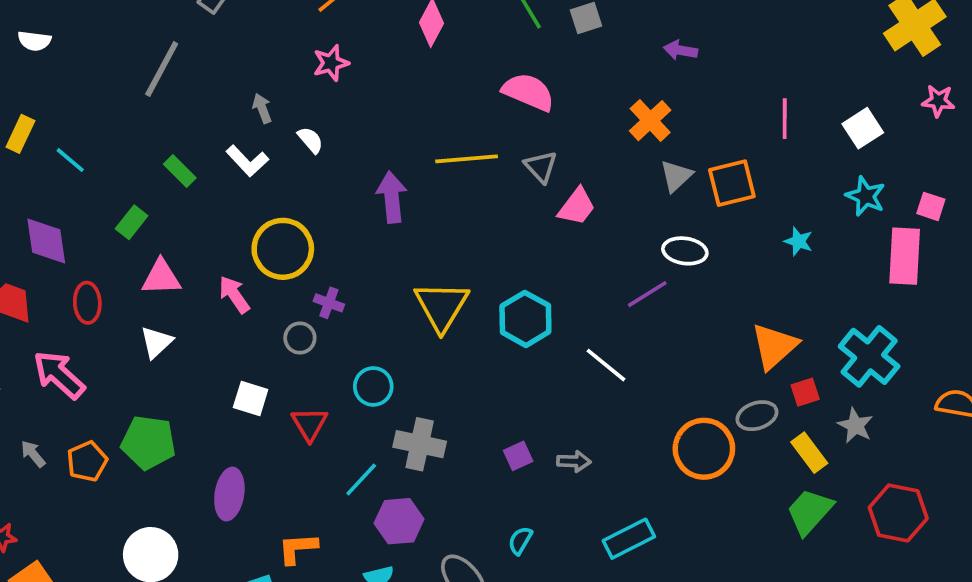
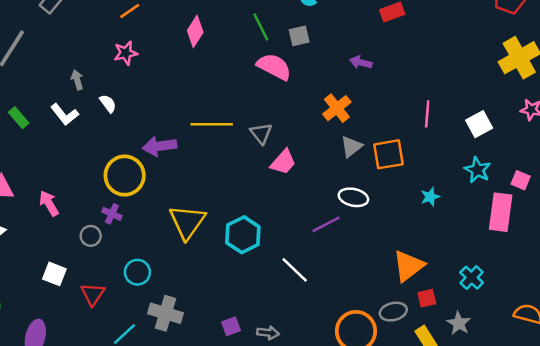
pink semicircle: (528, 92) -> (274, 67), moved
purple arrow: (392, 197) -> (160, 146), turned -96
cyan star: (799, 241) -> (430, 197), turned 30
yellow circle: (283, 249) -> (125, 176), moved
cyan cross: (869, 356) -> (472, 278), size x0.6

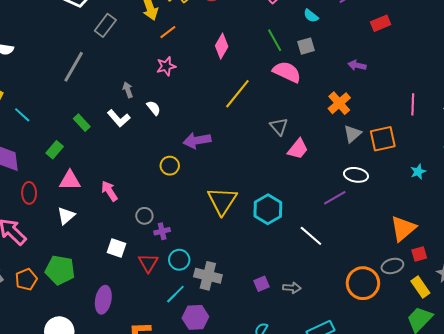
yellow line: (212, 124) -> (237, 94), moved, turned -48
yellow circle: (125, 176) -> (170, 166), size x0.6
purple cross: (112, 214) -> (162, 231), moved, turned -35
cyan circle: (137, 272) -> (179, 260), moved

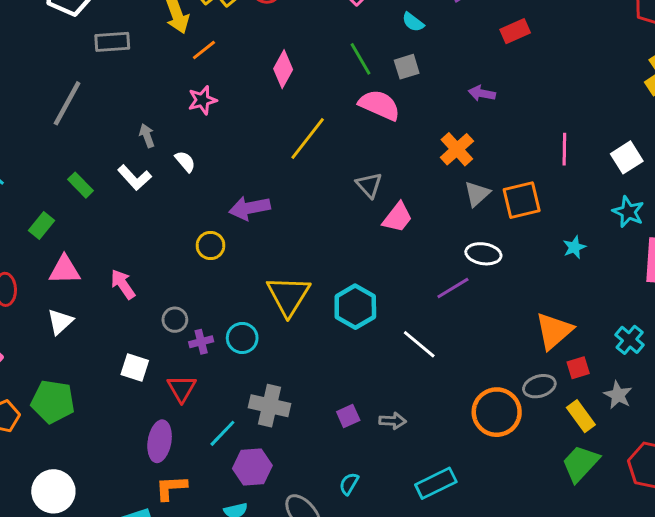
gray rectangle: (105, 25) -> (112, 42), turned 50
cyan circle: (179, 260) -> (242, 338), moved
purple ellipse: (103, 300) -> (160, 441), moved

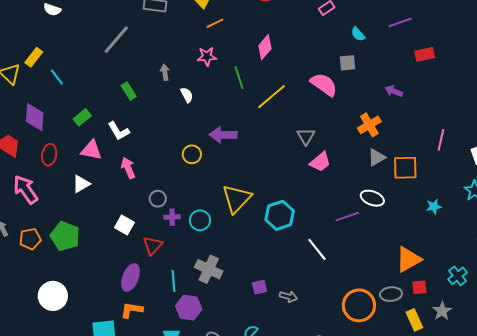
green line: (361, 59) -> (239, 78), moved
white L-shape: (135, 178) -> (119, 131), moved
green rectangle: (80, 185) -> (129, 91), moved
cyan line: (222, 433) -> (173, 281), turned -60

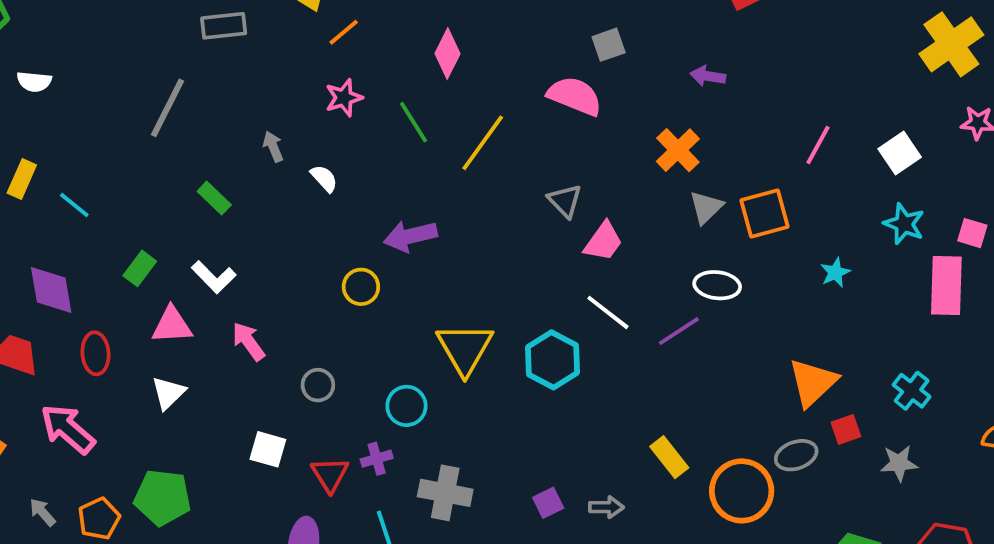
pink line: (441, 140) -> (818, 145), turned 30
purple cross: (172, 217) -> (377, 459), moved
white line: (317, 249) -> (608, 312), moved
gray star: (442, 311) -> (899, 463), turned -30
yellow rectangle: (414, 320) -> (669, 457), moved

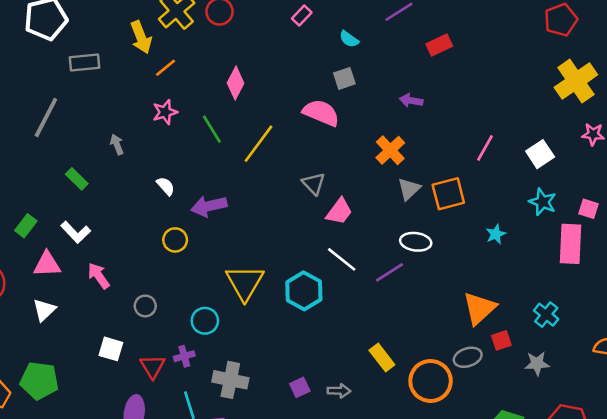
white semicircle: (324, 178) -> (166, 186), moved

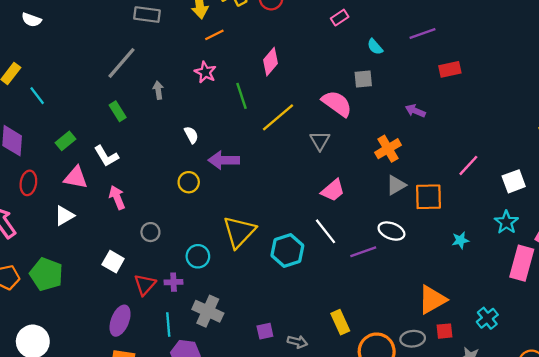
pink star: (165, 112) -> (205, 72), turned 30
gray line: (46, 118) -> (121, 63), moved
gray triangle: (314, 184) -> (320, 141), moved

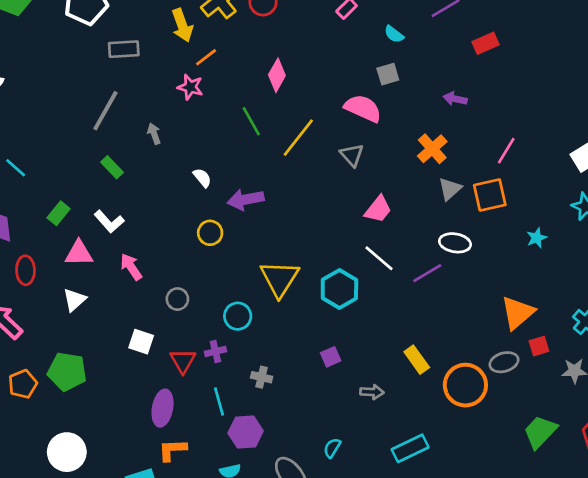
pink star: (205, 72) -> (190, 87), moved
pink line: (468, 165) -> (506, 151), moved
gray cross: (208, 311) -> (262, 377), size x0.6
purple square: (265, 331) -> (331, 357), moved

